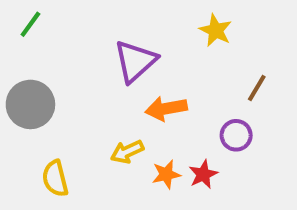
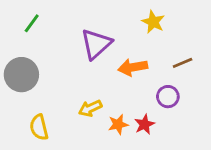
green line: (30, 24) -> (32, 23), moved
brown line: (257, 88) -> (183, 63), turned 36
orange arrow: (166, 109) -> (133, 67), moved

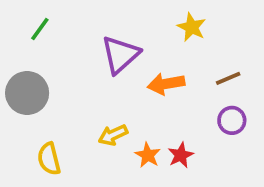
purple circle: (168, 97) -> (232, 120), moved
orange star: (118, 124) -> (148, 155), turned -30

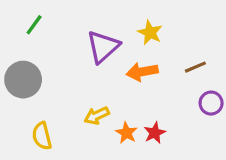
yellow star: (192, 27) -> (150, 33), moved
purple circle: (232, 120) -> (211, 103), moved

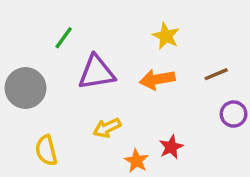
green line: (34, 25) -> (64, 38), moved
purple triangle: (103, 47) -> (97, 72), moved, turned 33
orange star: (126, 133) -> (136, 161), moved

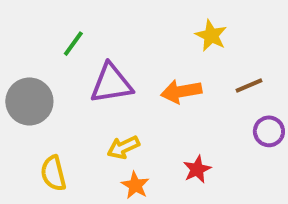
yellow star: (166, 36) -> (211, 36), moved
orange star: (136, 161) -> (135, 185), moved

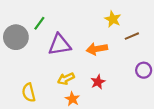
brown line: (249, 85) -> (132, 36), moved
gray circle: (29, 101) -> (16, 37), moved
red star: (197, 169) -> (98, 82), moved

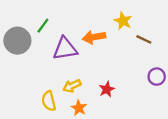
brown line: (132, 36) -> (144, 39), turned 48
orange arrow: (97, 49) -> (94, 37), moved
yellow semicircle: (29, 93) -> (49, 101), moved

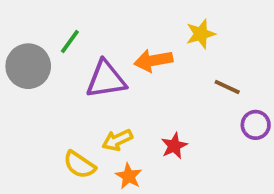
yellow star: (123, 21) -> (201, 34), turned 30
brown line: (144, 39) -> (227, 87), moved
yellow semicircle: (49, 101) -> (79, 165), turned -42

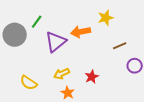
purple triangle: (106, 79) -> (56, 42), turned -30
brown line: (227, 87) -> (120, 46), turned -48
yellow semicircle: (79, 165) -> (29, 83), moved

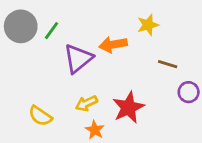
gray circle: (15, 35) -> (21, 26), moved
brown line: (120, 46) -> (168, 64), turned 40
red star: (92, 77) -> (128, 107), size x1.6

